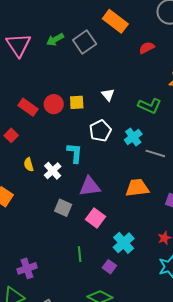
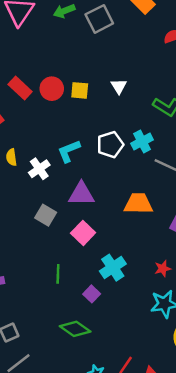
white pentagon: (100, 131) -> (110, 145), moved
cyan L-shape: (75, 153) -> (69, 151), turned -125

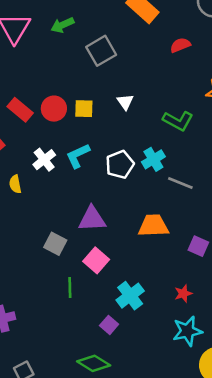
gray square: (99, 19) -> (101, 51), moved
cyan L-shape: (69, 151) -> (78, 156), moved
white cross: (39, 169) -> (44, 160), moved
green line: (58, 274) -> (70, 287), moved

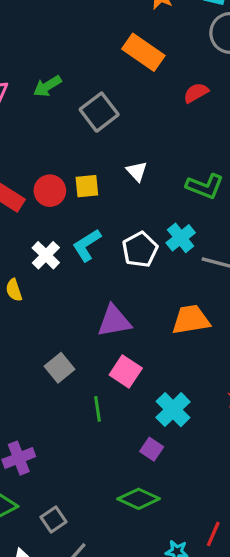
gray square: (55, 244) -> (60, 368), moved, turned 30

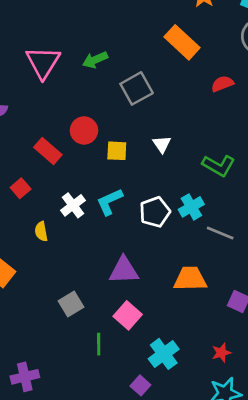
red circle: (50, 191) -> (84, 130), moved

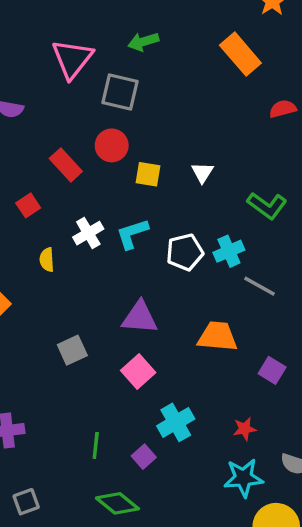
green arrow: (95, 60) -> (143, 42), moved
gray square: (137, 88) -> (120, 92), moved, turned 36
green line: (99, 344) -> (96, 445), moved

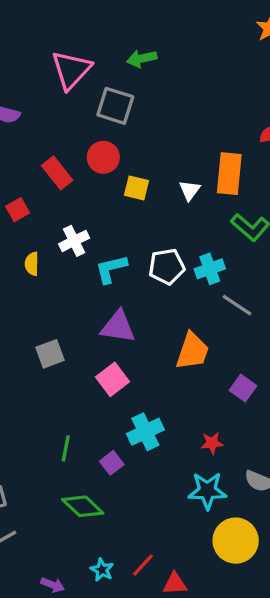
orange rectangle: (240, 54) -> (229, 174), moved, turned 42
cyan L-shape: (132, 234) -> (111, 269), moved
orange trapezoid: (218, 337) -> (192, 351), turned 99

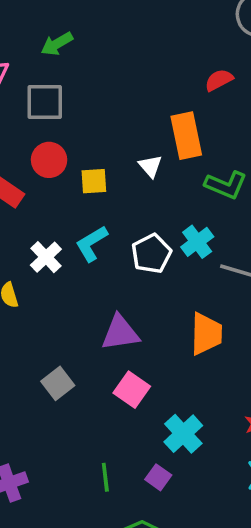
cyan L-shape: (111, 269) -> (92, 244), moved

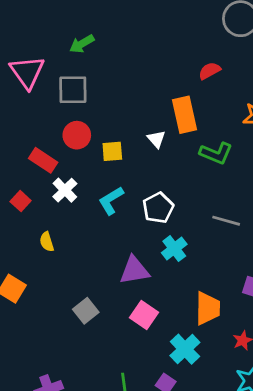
cyan cross: (197, 242) -> (174, 249), moved
white cross: (46, 257) -> (65, 190), moved
orange trapezoid: (206, 334) -> (208, 308), moved

